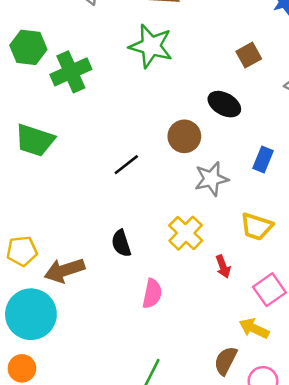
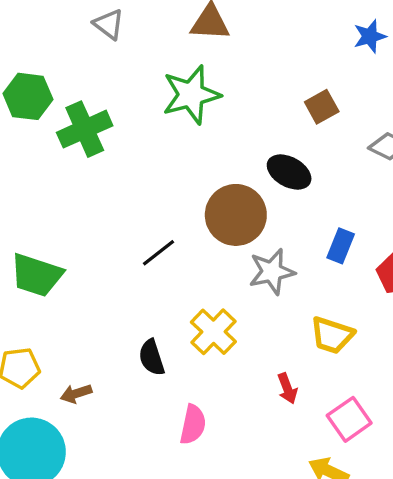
green star: (151, 46) -> (191, 95), turned -30
brown circle: (184, 136) -> (236, 215), size x1.4
green trapezoid: (35, 140) -> (37, 275), moved
yellow cross: (186, 233) -> (213, 332), moved
brown arrow: (64, 270) -> (76, 394), size x0.6

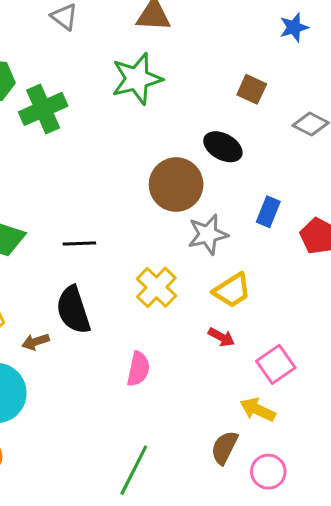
brown square: (322, 107) -> (252, 89), turned -36
black line: (159, 253) -> (79, 243), moved, turned 36
yellow trapezoid: (332, 335) -> (232, 290), moved, turned -51
black semicircle: (152, 358) -> (73, 310), moved, size x1.5
red arrow: (287, 388) -> (221, 337), turned -40

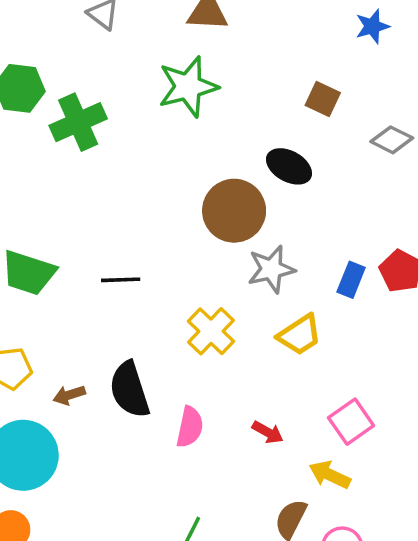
blue rectangle: (268, 212) -> (351, 280), moved
black semicircle: (73, 310) -> (129, 390), moved
red arrow: (221, 337) -> (268, 432), moved

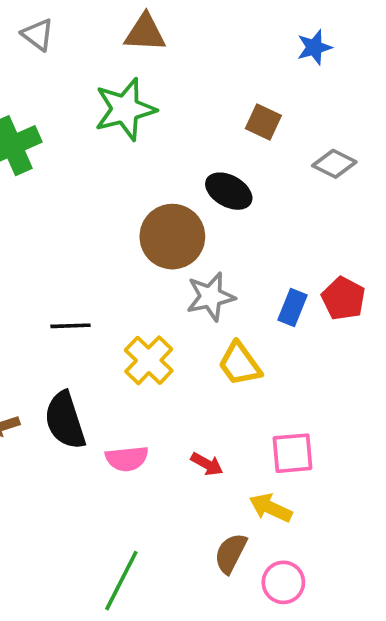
black line: (121, 280) -> (70, 326), moved
yellow trapezoid: (300, 335) -> (240, 364), turned 87
pink square: (351, 422) -> (292, 453), turned 30
pink semicircle: (190, 427) -> (127, 459), turned 72

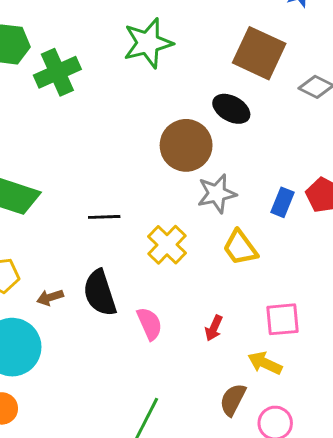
brown square: (263, 122) -> (259, 53), size x1.8
pink semicircle: (127, 459) -> (149, 324), turned -108
red arrow: (207, 464) -> (214, 328), turned 85

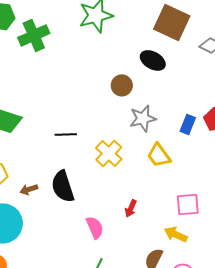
brown circle: (186, 145) -> (122, 85), size x0.6
pink semicircle: (149, 324) -> (95, 227), moved
red arrow: (214, 328) -> (131, 208), moved

